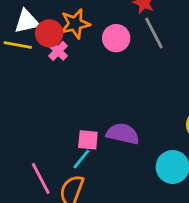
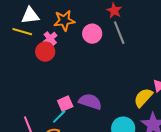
red circle: (49, 33) -> (45, 52), moved
pink square: (88, 140) -> (65, 104), turned -35

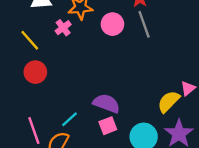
yellow line: (22, 32) -> (30, 40), moved, turned 30
red circle: (45, 52) -> (35, 72), moved
pink square: (65, 104) -> (108, 126), moved

